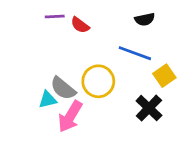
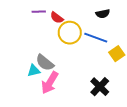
yellow circle: (98, 81) -> (70, 33), moved
black cross: (149, 108) -> (100, 87), moved

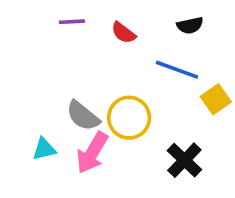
red semicircle: (57, 18) -> (123, 33), moved
yellow circle: (70, 33) -> (129, 118), moved
cyan triangle: (34, 71) -> (44, 149), moved

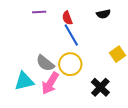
red semicircle: (123, 33) -> (67, 18), turned 32
blue line: (177, 70) -> (71, 35), moved, turned 40
cyan triangle: (44, 149) -> (24, 81), size x1.5

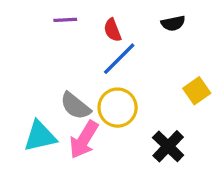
blue line: (71, 35) -> (119, 59), turned 75

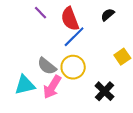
purple line: (65, 20) -> (41, 13), turned 48
black semicircle: (173, 23) -> (108, 15), turned 152
red semicircle: (112, 30) -> (70, 19), size x1.6

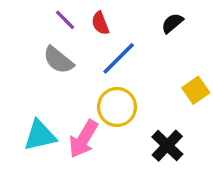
red semicircle: (70, 19) -> (100, 23), moved, size x0.6
gray semicircle: (47, 66) -> (58, 60), moved

